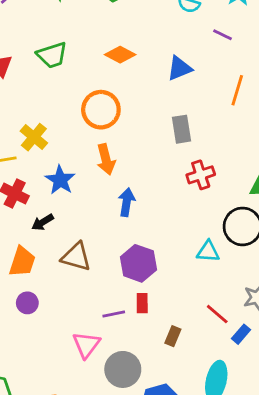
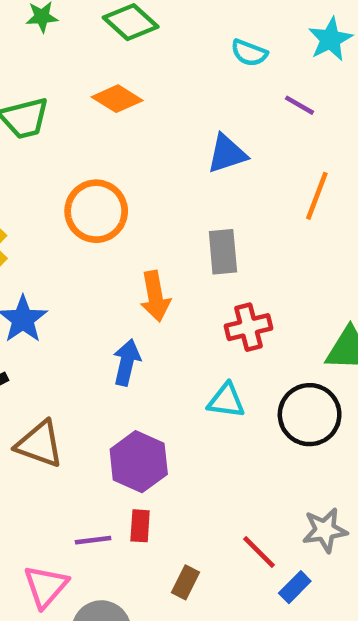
orange diamond: (120, 55) -> (117, 99), moved
orange arrow: (106, 159) -> (155, 296), moved
cyan triangle: (208, 252) -> (226, 401), moved

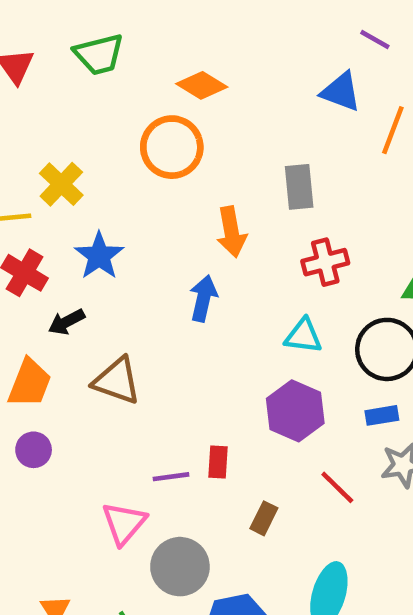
orange diamond: (117, 99) -> (202, 85), moved
blue triangle: (227, 154) -> (341, 92), moved, turned 39
purple hexagon: (139, 462) -> (295, 411), moved
blue rectangle: (295, 587) -> (382, 415), moved, turned 36

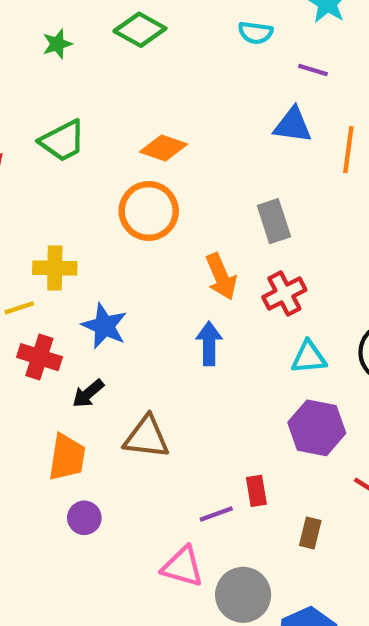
yellow cross: (61, 184) -> (55, 268), turned -30
red cross: (325, 262) -> (284, 294), moved
pink triangle: (124, 523) -> (183, 567), turned -42

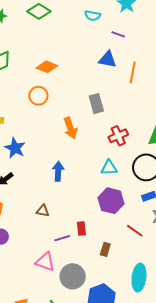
orange circle: (149, 211) -> (38, 96), size x0.7
red cross: (284, 294) -> (118, 136), moved
blue arrow: (209, 343) -> (58, 171), moved
brown triangle: (147, 437) -> (43, 211), moved, size x0.6

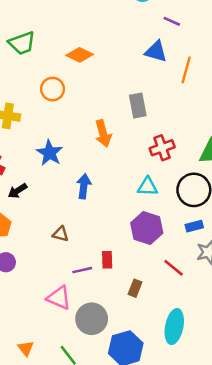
orange circle: (38, 96) -> (53, 89), moved
blue star: (15, 148) -> (50, 153), moved

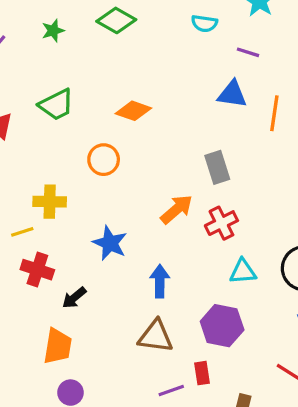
orange arrow: (103, 133) -> (177, 209), turned -108
red cross: (162, 148) -> (221, 223), moved
purple hexagon: (147, 228) -> (222, 326), moved
brown triangle: (61, 234) -> (156, 336), moved, size x1.6

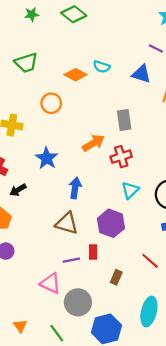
cyan semicircle: (204, 23) -> (102, 67), moved
cyan triangle: (243, 272) -> (130, 190), turned -48

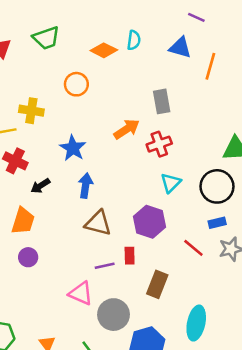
cyan semicircle: (102, 67) -> (134, 40), turned -98
blue arrow: (75, 188) -> (85, 186), moved
red line: (150, 261) -> (193, 248), moved
brown rectangle: (116, 277) -> (157, 284), size x1.5

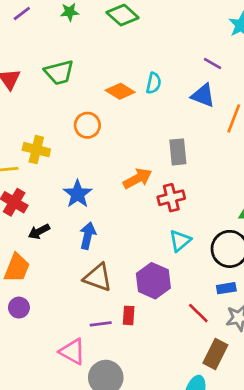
purple line: (196, 17) -> (213, 64), moved
brown rectangle: (157, 284) -> (215, 354), moved

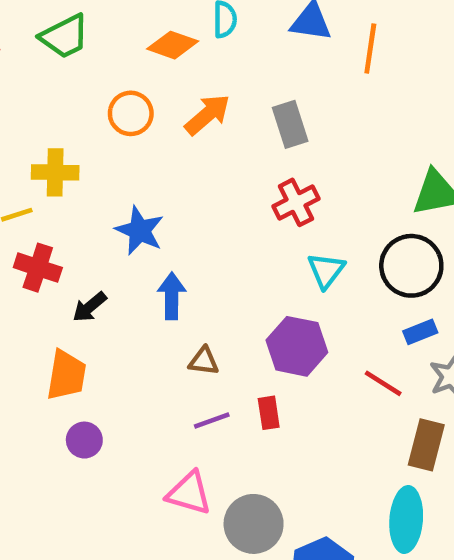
orange arrow: (137, 178) -> (207, 115), moved
brown triangle: (98, 277) -> (204, 361), size x0.6
purple line: (101, 324) -> (212, 420), moved

